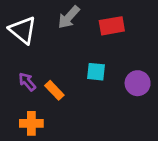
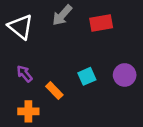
cyan square: (96, 72) -> (87, 76), moved, turned -30
orange rectangle: (54, 90) -> (54, 91), moved

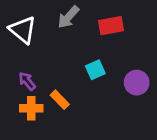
cyan square: (87, 76) -> (95, 70), moved
orange cross: (28, 111) -> (31, 108), moved

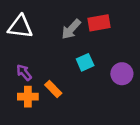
gray arrow: (68, 17) -> (71, 29), moved
white triangle: (23, 30) -> (20, 27), turned -32

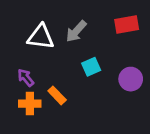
red rectangle: (99, 23) -> (127, 24), moved
white triangle: (20, 27) -> (41, 37), moved

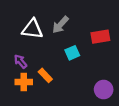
red rectangle: (127, 24) -> (100, 37), moved
purple circle: (131, 79) -> (104, 90), moved

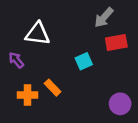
gray arrow: (60, 25) -> (104, 18), moved
purple arrow: (20, 61) -> (16, 60), moved

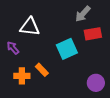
cyan square: (84, 61) -> (67, 49), size x1.5

